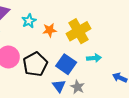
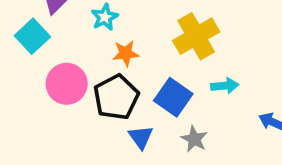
orange star: (50, 30) -> (126, 53), moved
blue triangle: (59, 86) -> (141, 137), moved

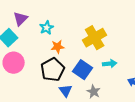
pink circle: (67, 84) -> (14, 63), moved

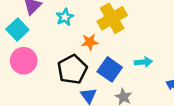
yellow cross: (95, 38) -> (112, 18), moved
orange star: (58, 47) -> (90, 42), moved

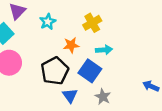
yellow cross: (112, 18) -> (92, 23), size x0.7
cyan arrow: (143, 62) -> (104, 50), moved

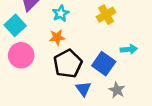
orange star: (71, 45) -> (57, 37), moved
cyan arrow: (104, 50) -> (129, 49), moved

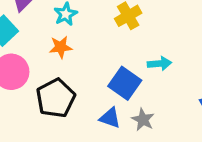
black pentagon: (68, 64) -> (56, 98), moved
blue triangle: (83, 89) -> (110, 118), moved, turned -35

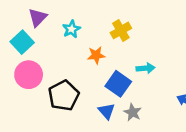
orange star: (61, 47) -> (96, 55), moved
blue triangle: (110, 118) -> (107, 111), turned 30

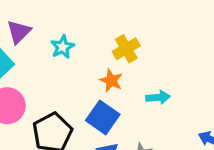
orange star: (96, 55) -> (111, 81), moved, turned 30
blue square: (118, 84) -> (103, 117), moved

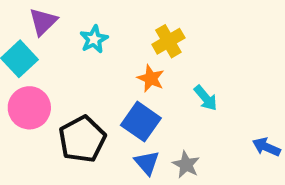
cyan arrow: (158, 97) -> (206, 98), turned 55

